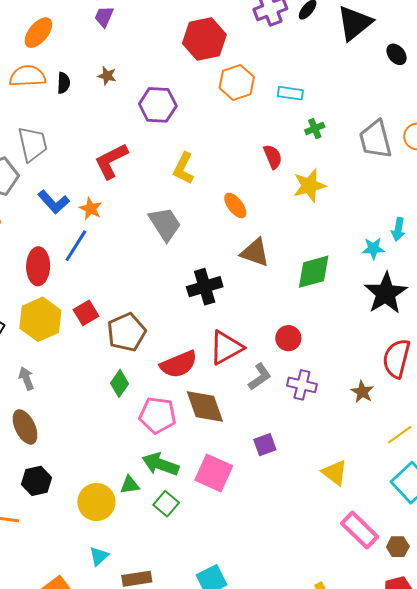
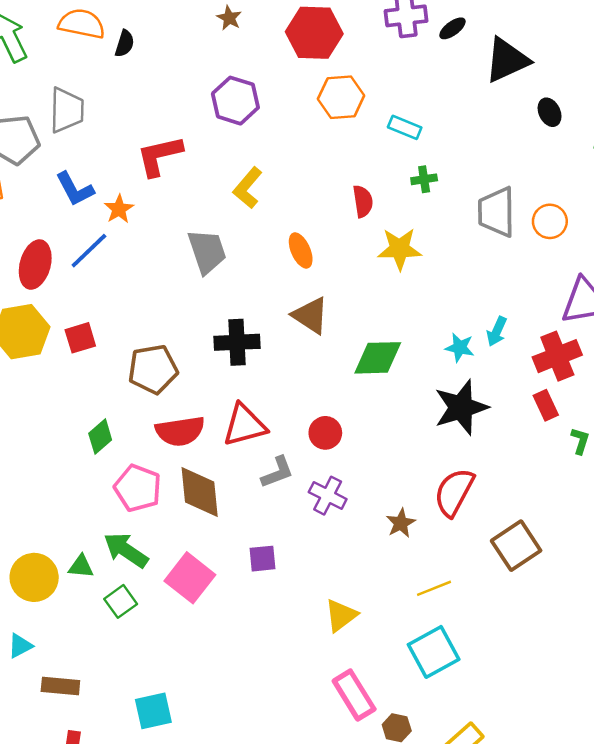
brown star: (107, 76) -> (229, 18), moved
brown pentagon: (127, 332) -> (153, 369), moved
yellow triangle: (335, 473) -> (341, 615), turned 32

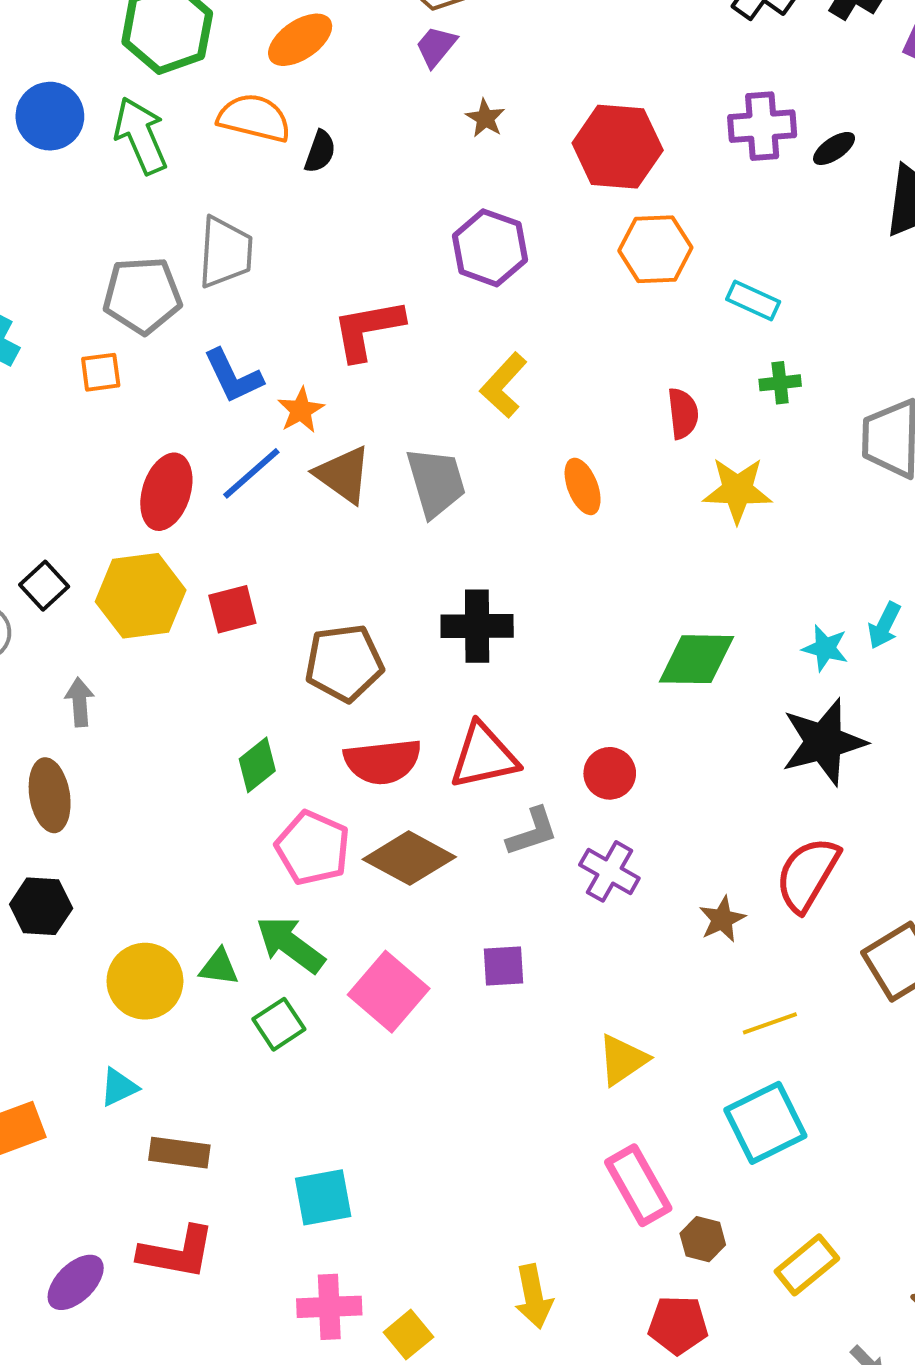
brown triangle: (311, 315) -> (343, 475), moved
brown diamond: (200, 492) -> (409, 858), turned -58

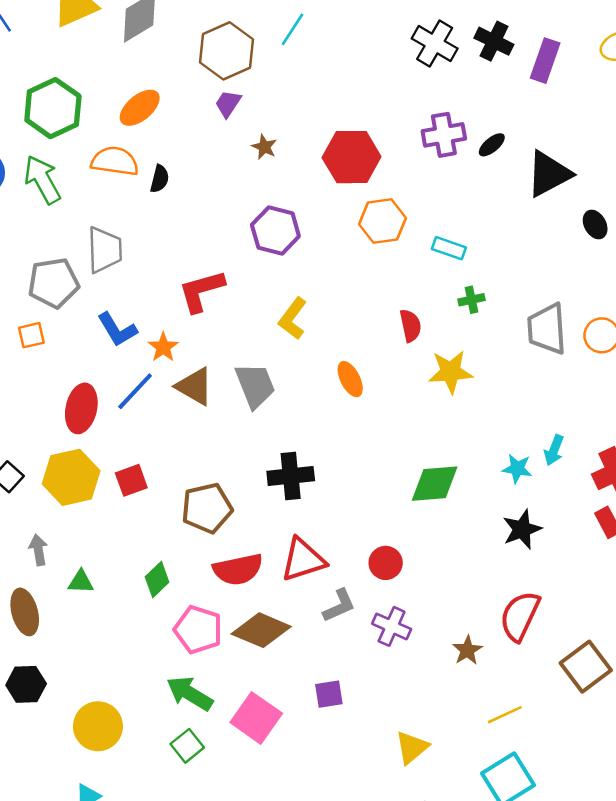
black star: (824, 742) -> (522, 529), size x0.7
green triangle: (219, 967) -> (81, 582), moved

